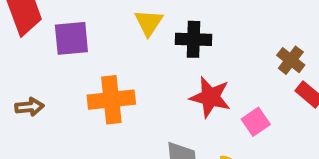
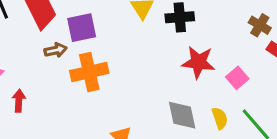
orange cross: (111, 100) -> (89, 72), moved
brown arrow: (29, 107) -> (56, 50), moved

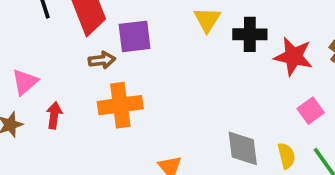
red star: (198, 62) -> (293, 57), moved
orange cross: (89, 72) -> (120, 105), moved

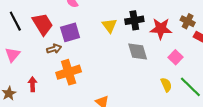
yellow triangle: (207, 20) -> (109, 26), moved
pink triangle: (25, 82) -> (13, 55), moved
gray diamond: (243, 148) -> (138, 52), moved

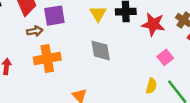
gray diamond: (138, 52) -> (101, 51), moved
yellow semicircle: (166, 85) -> (151, 86), turned 32

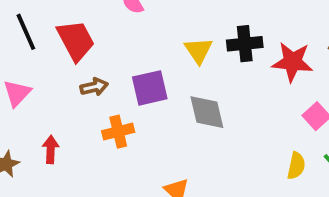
purple square: (54, 16) -> (150, 88), moved
orange cross: (47, 58) -> (118, 132), size x0.7

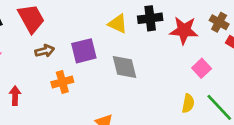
yellow triangle: (199, 50) -> (118, 24), turned -30

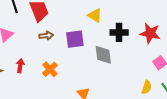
black cross: (150, 18) -> (119, 32), moved
yellow triangle: (118, 24) -> (95, 15), moved
orange cross: (62, 82) -> (50, 69), moved, turned -35

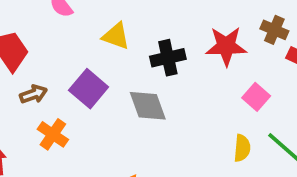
purple square: (75, 39) -> (89, 89), turned -30
orange cross: (50, 69) -> (53, 134), moved

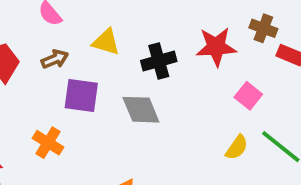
purple square: (89, 89) -> (81, 95), turned -30
brown arrow: (33, 94) -> (55, 59), moved
yellow semicircle: (242, 148) -> (237, 147), turned 32

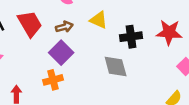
purple square: (81, 95) -> (61, 53), moved, turned 30
orange cross: (48, 143) -> (53, 80), turned 36

